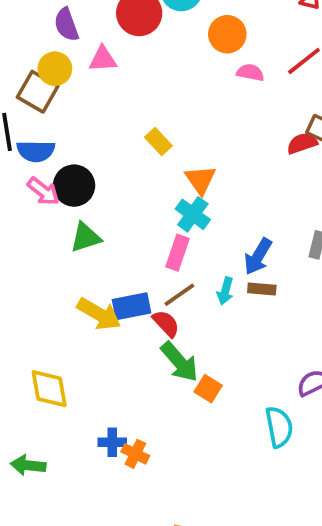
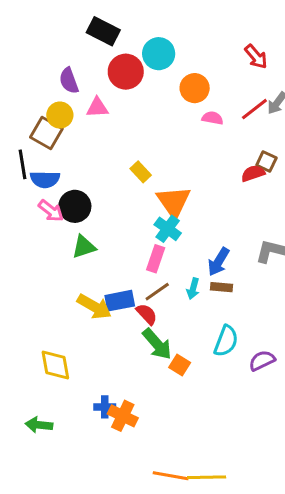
orange triangle: (200, 180) -> (174, 202), size x1.4
cyan semicircle: (279, 427) -> (226, 341), moved, turned 32
orange cross: (135, 454) -> (123, 416), size x1.4

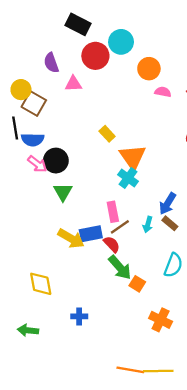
yellow circle: (60, 115) -> (21, 90), moved
green triangle: (84, 247) -> (63, 192), turned -42
pink rectangle: (156, 259) -> (113, 212), moved, turned -30
brown rectangle: (222, 287) -> (170, 223), turned 35
orange cross: (123, 416) -> (161, 320), moved

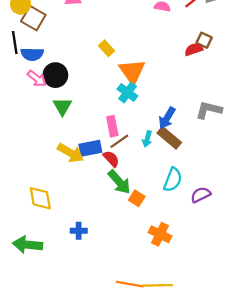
brown rectangle: (170, 223) -> (169, 138), size x1.5
green arrow: (28, 330) -> (28, 245), size x1.4

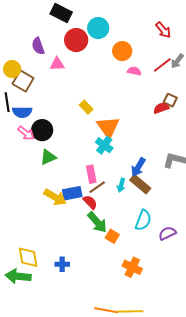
green triangle: (62, 106) -> (48, 157), turned 36
yellow diamond: (40, 198) -> (28, 257), moved

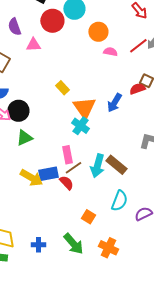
blue arrow: (138, 167) -> (114, 103), moved
cyan arrow: (121, 185) -> (97, 166), size x1.6
green arrow: (97, 222) -> (73, 244), moved

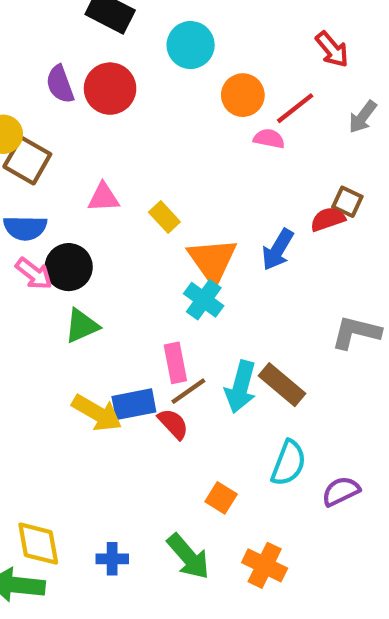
red circle: (52, 21) -> (110, 89), moved
pink triangle: (33, 45) -> (104, 197), moved
red line: (138, 46) -> (295, 108), moved

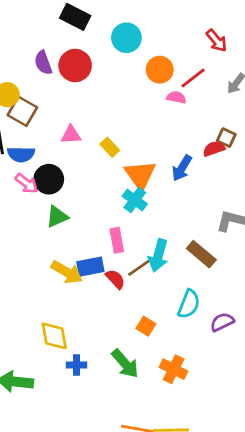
brown rectangle: (282, 385) -> (201, 254), moved
brown line: (188, 391) -> (139, 268), moved
yellow diamond: (38, 544) -> (54, 336), moved

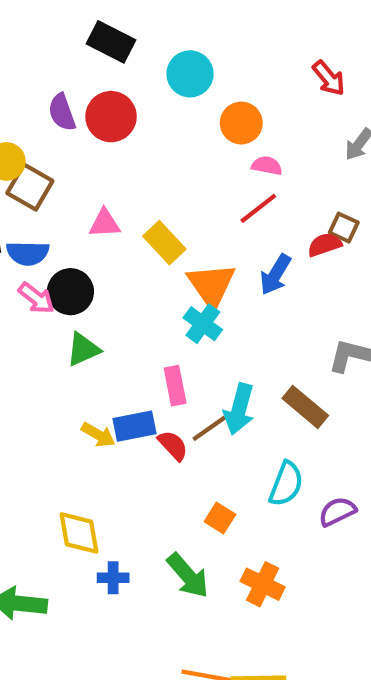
red line: (193, 78) -> (258, 208), moved
yellow rectangle: (110, 147) -> (164, 243), size x1.4
yellow arrow: (67, 272) -> (98, 435), size x0.7

